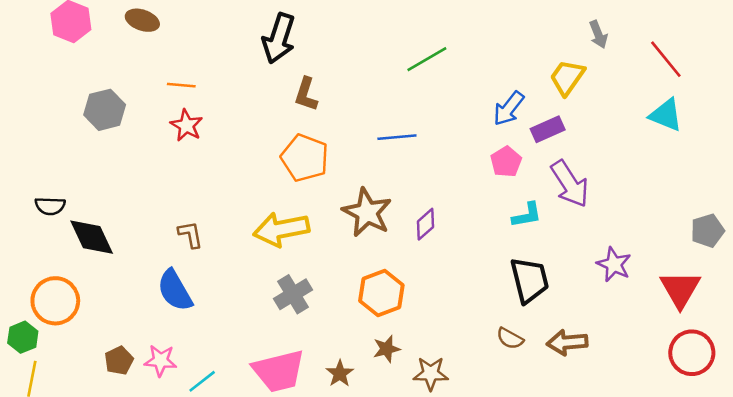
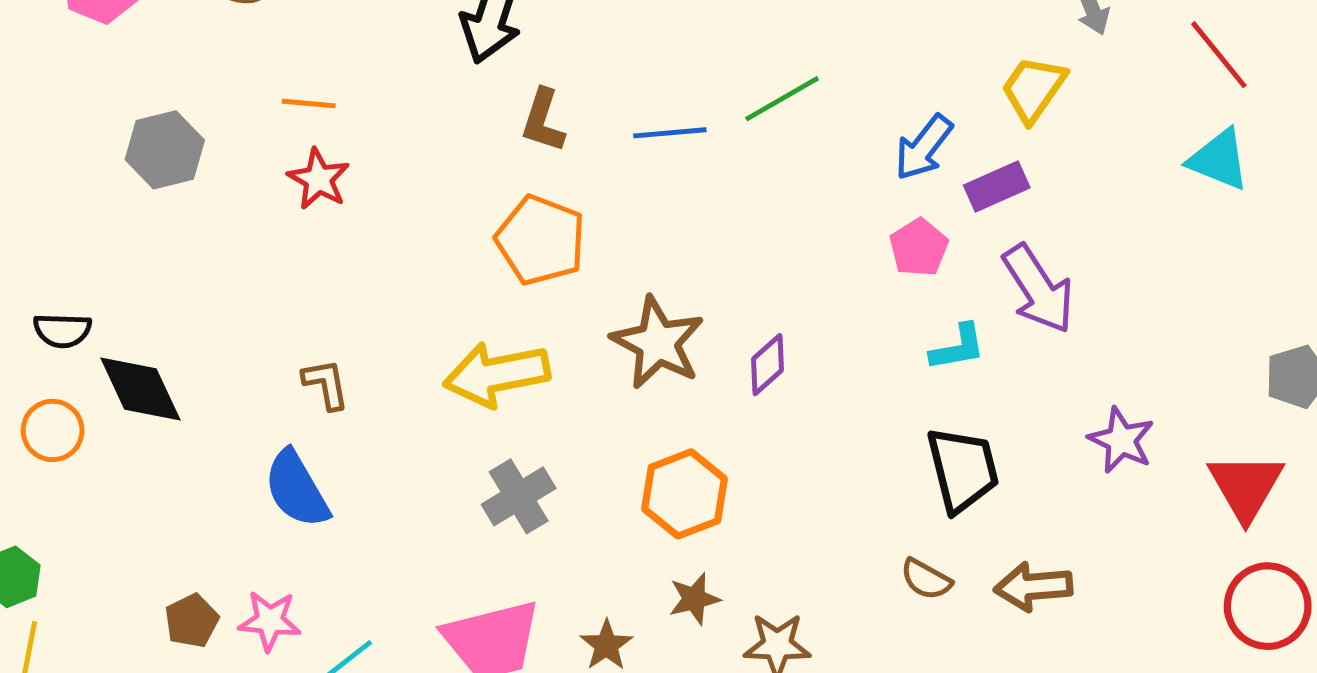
green line: (427, 59) -> (782, 99), moved
blue line: (397, 137) -> (670, 133), moved
orange circle: (55, 301) -> (53, 430), moved, size x0.7

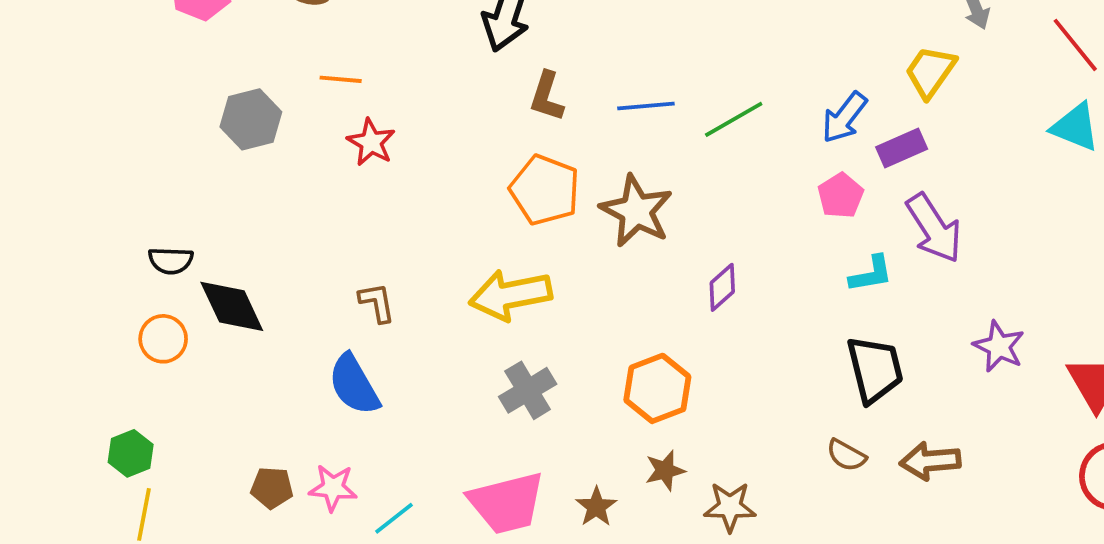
green line: (782, 99) -> (734, 119), moved
orange line: (309, 104) -> (341, 79), moved
brown star: (658, 343) -> (636, 211), moved
brown pentagon: (192, 621) -> (272, 488), turned 30

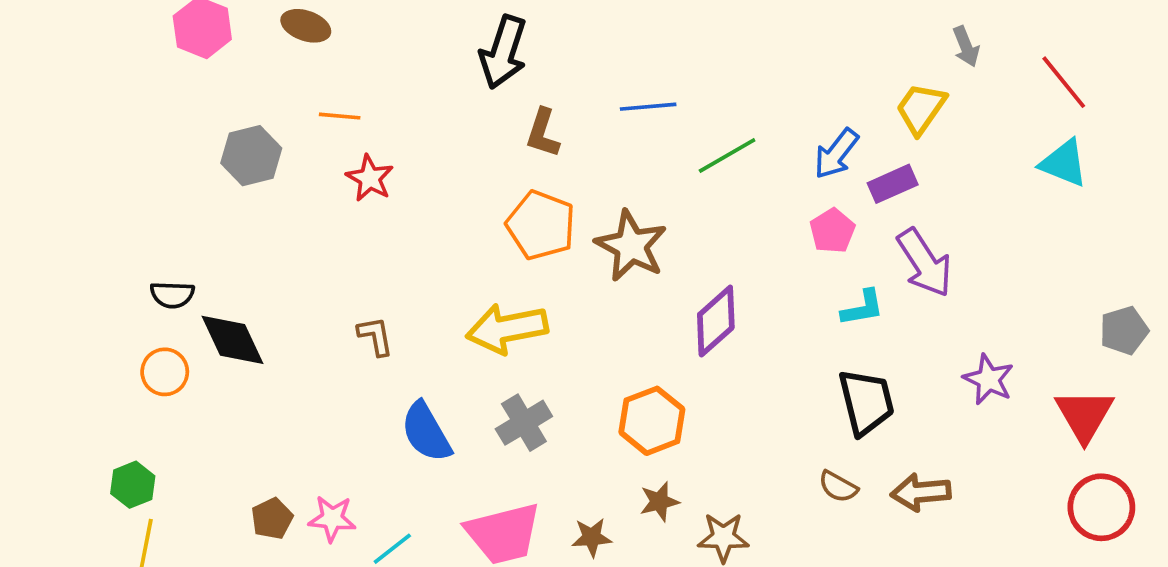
blue line: (646, 106) -> (648, 107), moved
purple diamond: (722, 287) -> (716, 321), size x1.5
blue semicircle: (354, 385) -> (426, 432), moved
brown pentagon: (272, 488) -> (272, 519), turned -30
brown star: (596, 507) -> (592, 537), turned 30

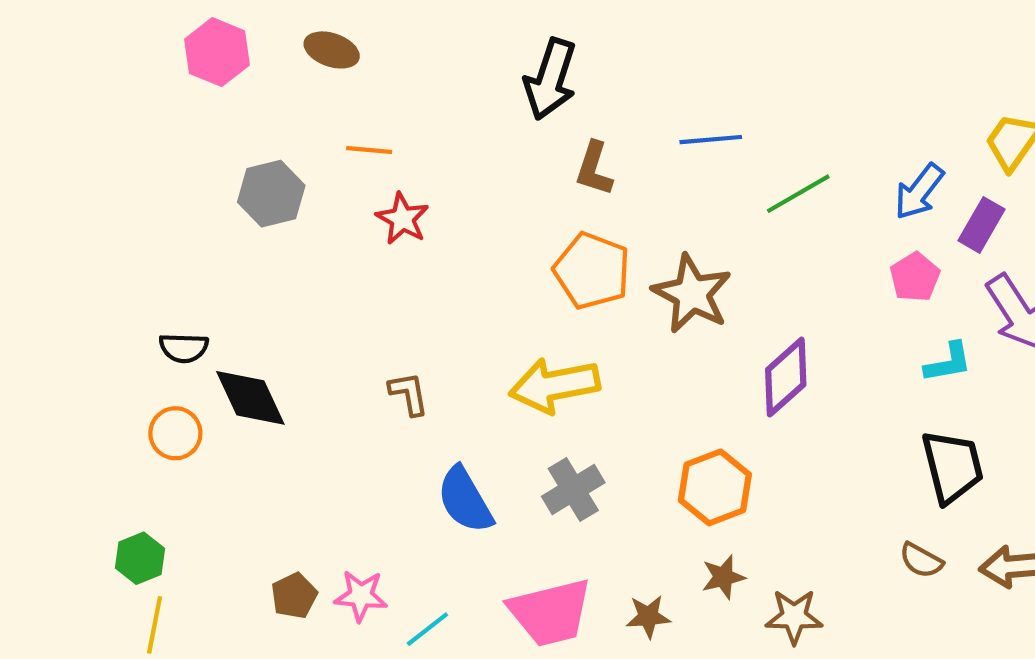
purple rectangle: (893, 184) -> (982, 225), turned -36

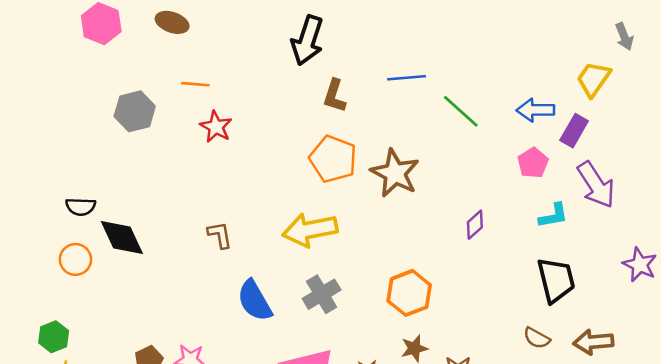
blue arrow: (919, 192) -> (535, 110), turned 51
green line: (798, 194) -> (461, 111), turned 72
purple diamond: (786, 377) -> (475, 225), moved, size x0.6

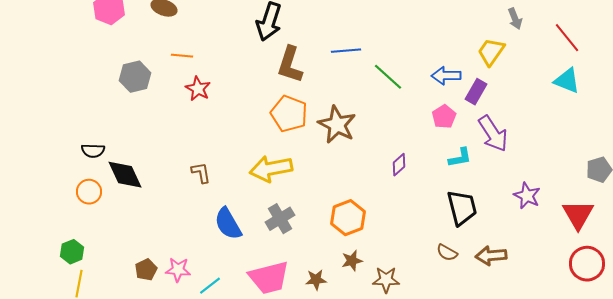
brown L-shape: (334, 96) -> (290, 65), size x1.4

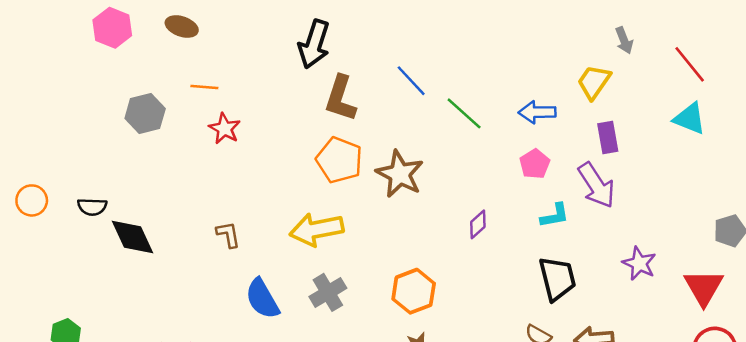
blue line: (346, 51) -> (411, 81), turned 52
purple rectangle: (476, 92) -> (608, 137), moved, turned -40
orange circle: (89, 192) -> (32, 200), moved

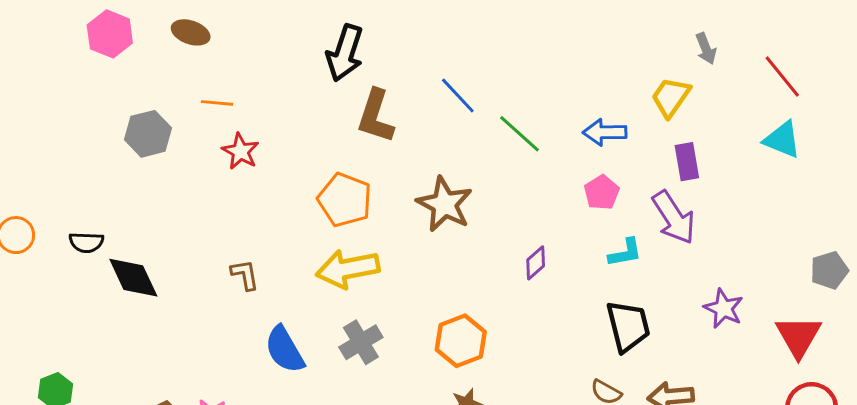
orange pentagon: (339, 160) -> (345, 200), moved

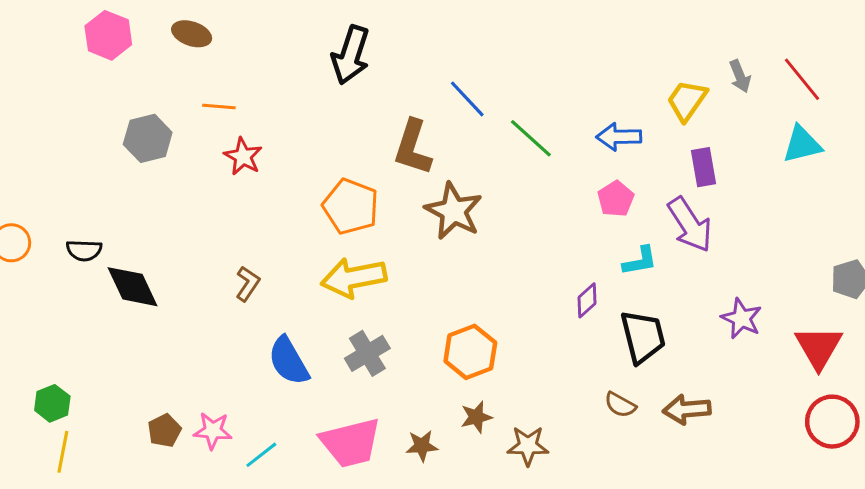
gray arrow: (706, 49) -> (740, 76), moved
brown L-shape: (376, 116) -> (413, 147), moved
cyan triangle: (782, 140) -> (802, 144), turned -36
purple diamond: (536, 263) -> (587, 300), moved
brown L-shape: (245, 275) -> (248, 284), turned 44

